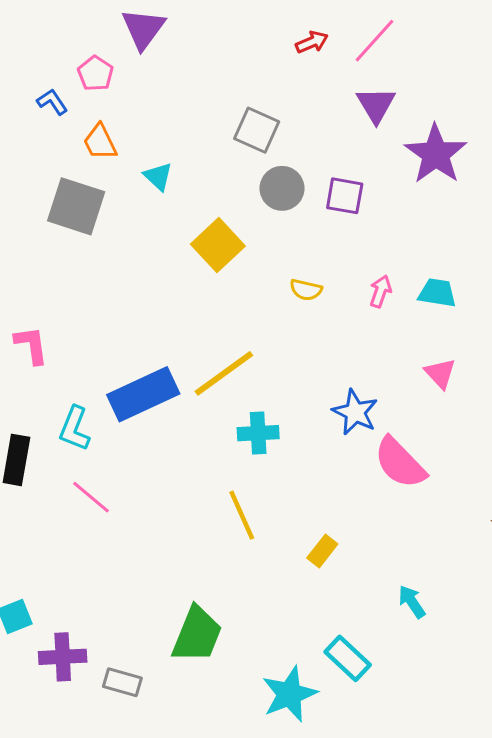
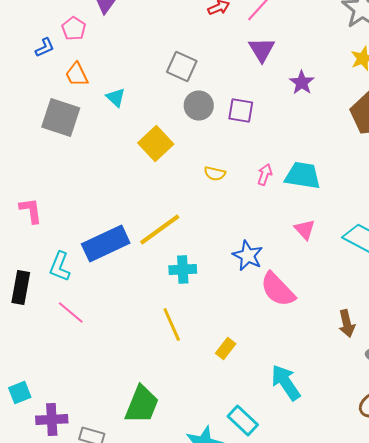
blue L-shape: (52, 102) -> (45, 48), turned 100
purple star: (436, 154) -> (302, 83), size x0.6
cyan trapezoid: (437, 293) -> (303, 176), size x1.4
cyan arrow: (412, 602) -> (286, 383), size x1.6

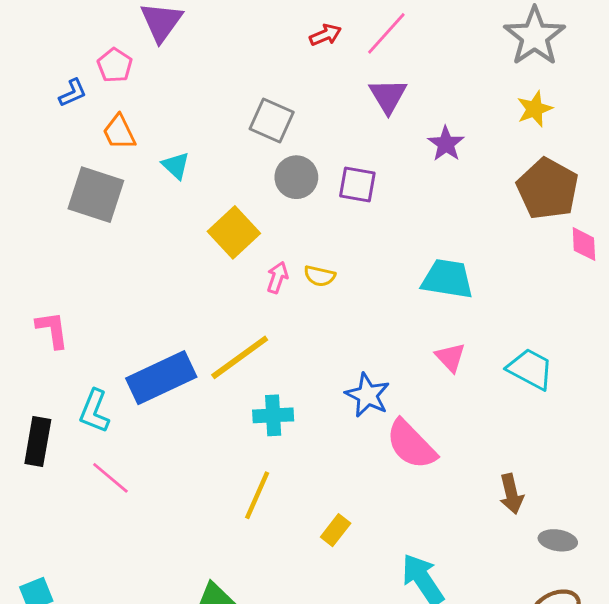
pink arrow: (265, 175) -> (277, 277), moved
yellow line: (172, 325) -> (257, 495), turned 48

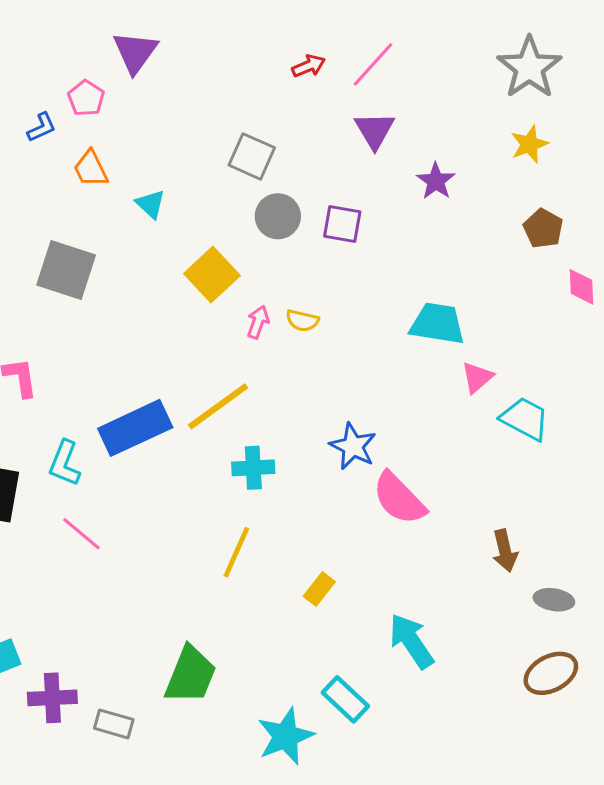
brown pentagon: (548, 189) -> (543, 229), size x0.6
gray square: (96, 195) -> (66, 270), moved
pink triangle: (450, 357) -> (477, 377), moved, turned 32

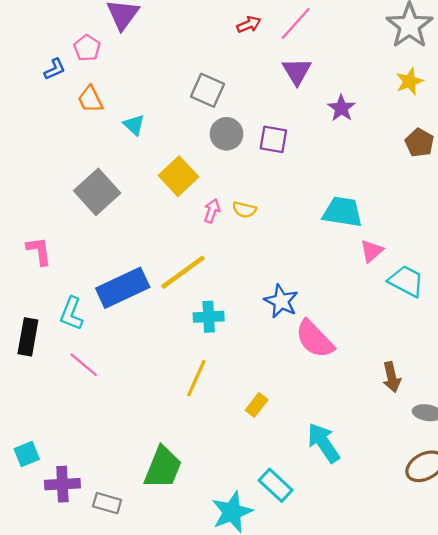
gray square: (66, 270) -> (97, 192), moved, turned 30

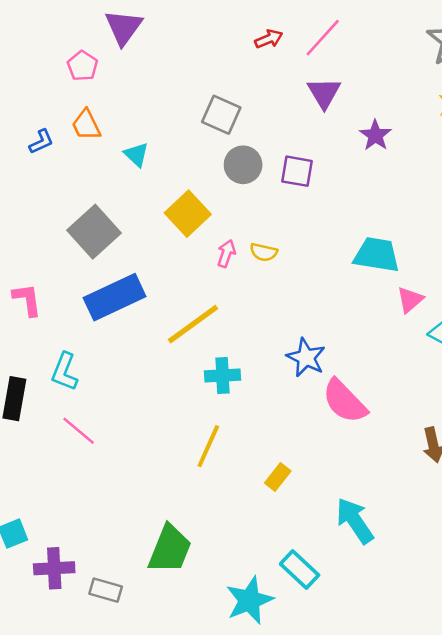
blue L-shape: (55, 69) -> (41, 142), moved
blue rectangle: (123, 288) -> (115, 297), moved

